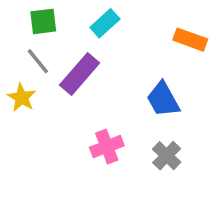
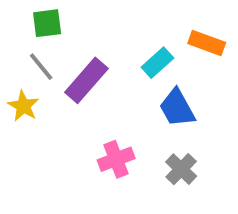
cyan rectangle: (105, 23) -> (157, 63), moved

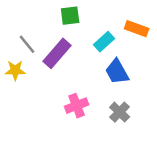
green square: (47, 23) -> (70, 16), moved
yellow star: (23, 106) -> (15, 70), turned -30

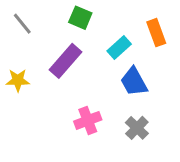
green square: (70, 16) -> (80, 18), turned 30
orange rectangle: (137, 29) -> (156, 33), turned 50
gray line: (27, 44) -> (22, 24), moved

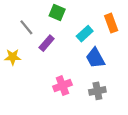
gray line: (22, 24) -> (26, 27), moved
purple rectangle: (65, 61) -> (47, 43), size x0.7
gray cross: (137, 128) -> (97, 91), turned 35

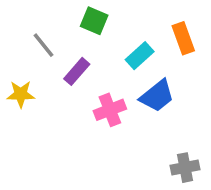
blue trapezoid: (95, 58) -> (157, 96), turned -100
pink cross: (62, 86) -> (110, 110), moved
gray cross: (97, 91) -> (185, 168), moved

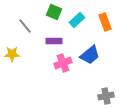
cyan rectangle: (140, 56) -> (77, 20), moved
purple rectangle: (77, 71) -> (54, 41), moved, turned 49

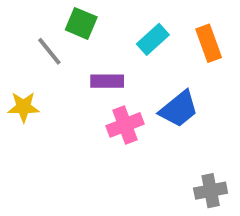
green square: (54, 12) -> (81, 23), moved

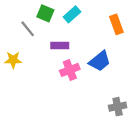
cyan rectangle: (153, 39) -> (72, 14), moved

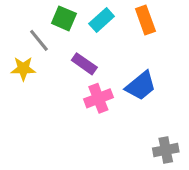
orange rectangle: (116, 24) -> (145, 20), moved
purple rectangle: (60, 46) -> (84, 64), turned 35
yellow star: (13, 60) -> (23, 69), moved

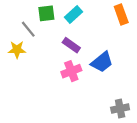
green square: (64, 18) -> (46, 13), turned -30
orange rectangle: (145, 20) -> (121, 14), moved
purple rectangle: (84, 64) -> (71, 45), moved

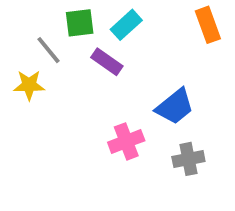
purple rectangle: (71, 45) -> (107, 62), moved
pink cross: (71, 71) -> (126, 141), moved
gray cross: (120, 109) -> (188, 159), moved

